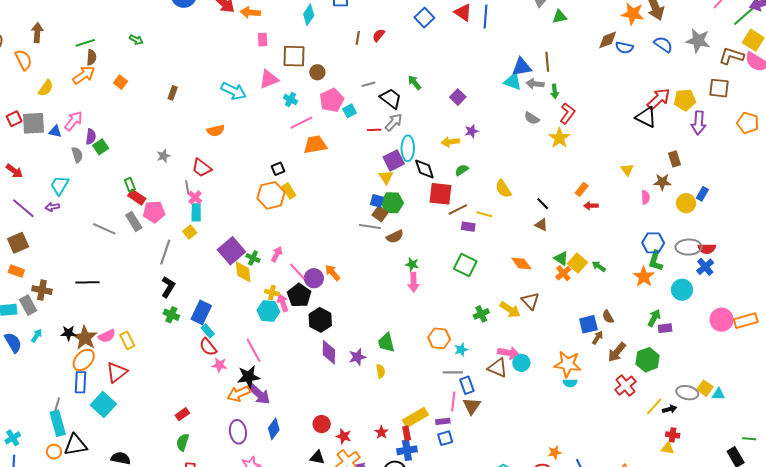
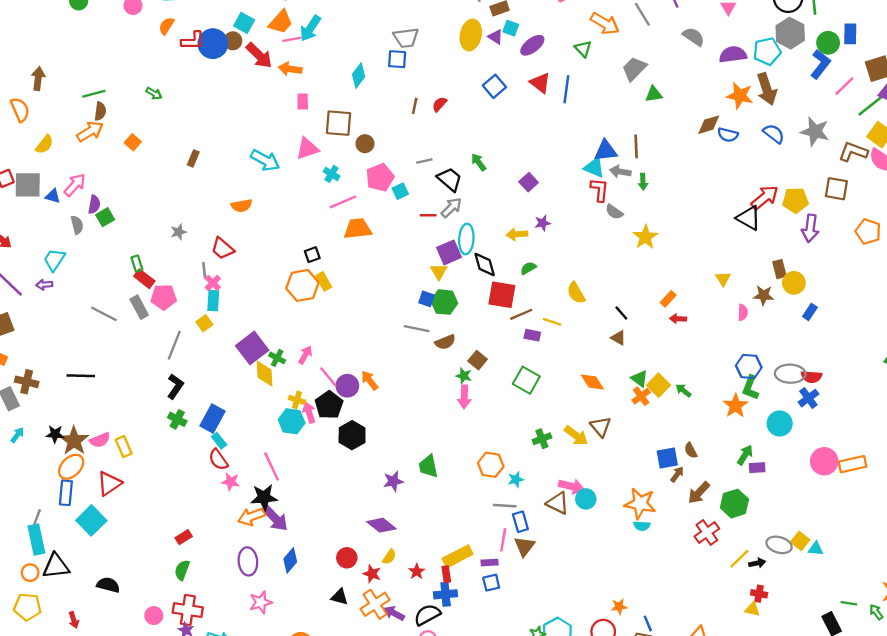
red L-shape: (567, 113) -> (599, 190), moved, turned -35
yellow circle: (686, 203) -> (794, 283), moved
brown square: (380, 214) -> (478, 360), moved
purple diamond: (329, 352) -> (381, 525), moved, turned -55
yellow semicircle: (381, 371) -> (389, 557), moved, turned 40

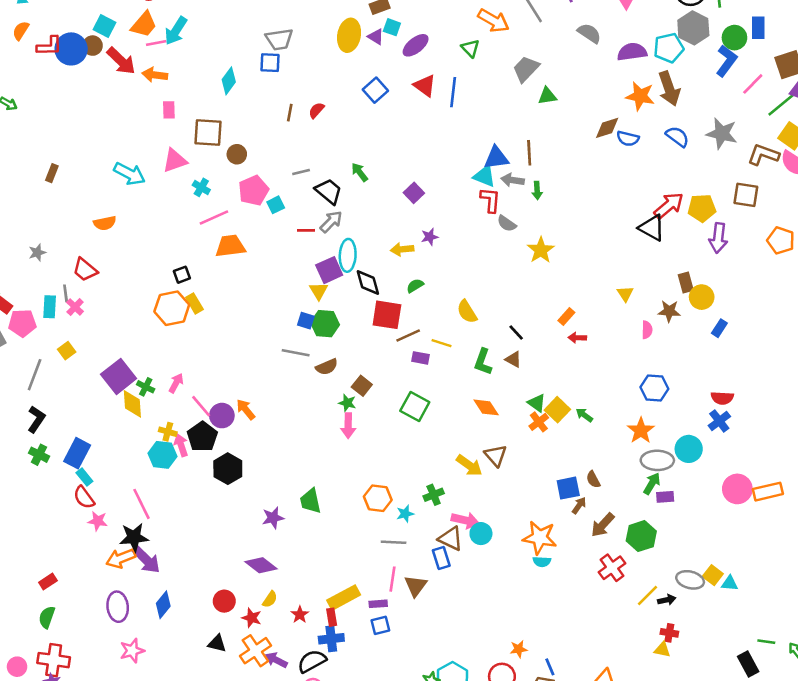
cyan rectangle: (213, 301) -> (50, 307), moved
gray ellipse: (790, 374) -> (657, 460), moved
green L-shape: (750, 388) -> (483, 362), moved
green cross: (542, 439) -> (434, 495), moved
blue rectangle: (520, 522) -> (441, 558), moved

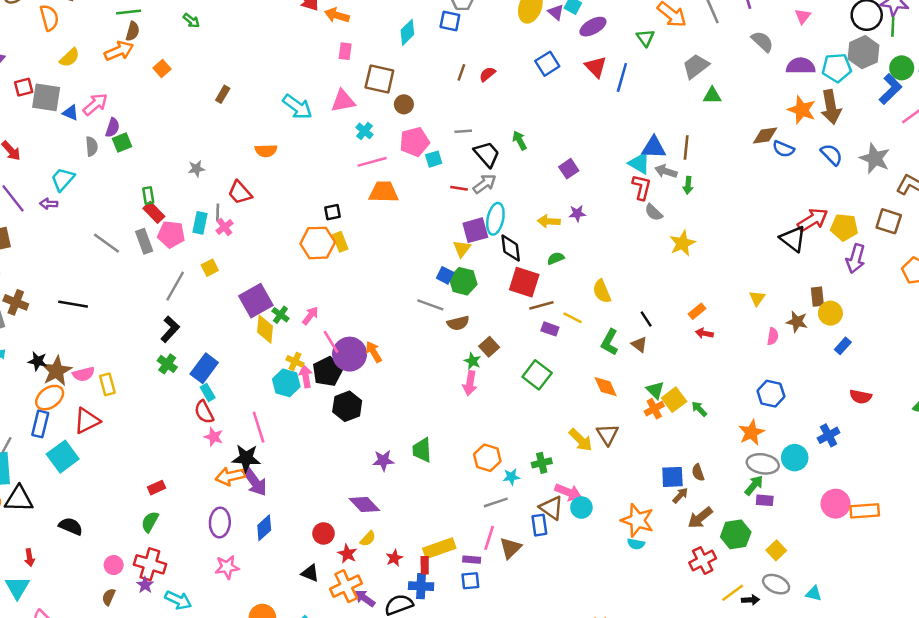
red semicircle: (722, 398) -> (861, 397), moved
purple circle: (222, 416) -> (350, 354), size x1.4
gray line: (394, 542) -> (496, 502), turned -30
yellow square: (713, 575) -> (776, 550), moved

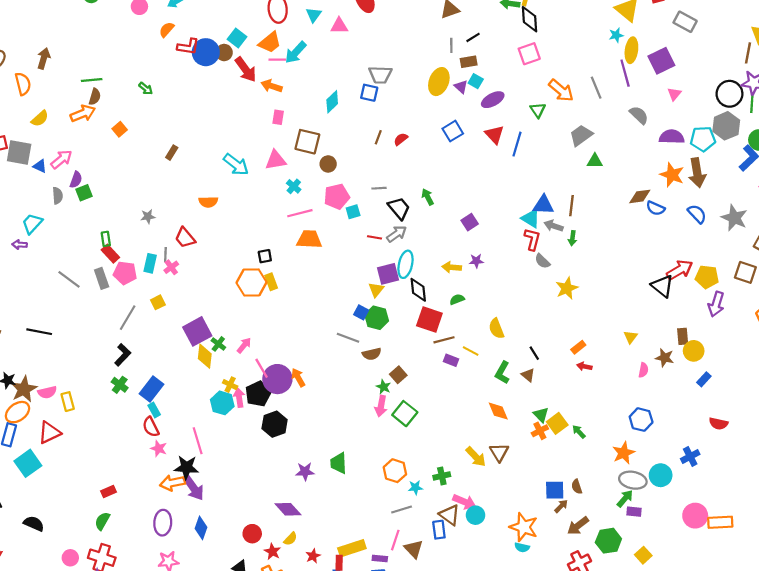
green square: (537, 375) -> (405, 414), moved
blue diamond: (264, 528) -> (201, 528), turned -30
brown triangle: (510, 548) -> (414, 549), turned -30

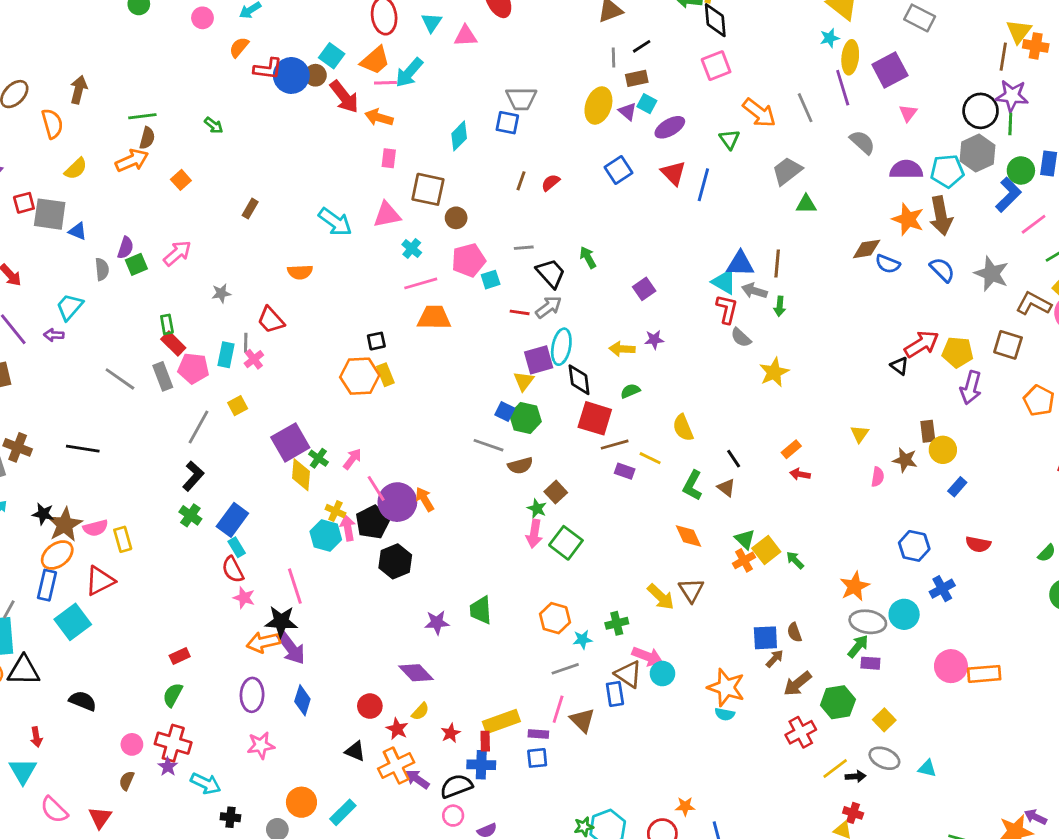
pink arrow: (61, 159) -> (177, 253), moved
black triangle: (662, 286) -> (899, 366), size x0.6
blue hexagon: (641, 420) -> (914, 546), moved

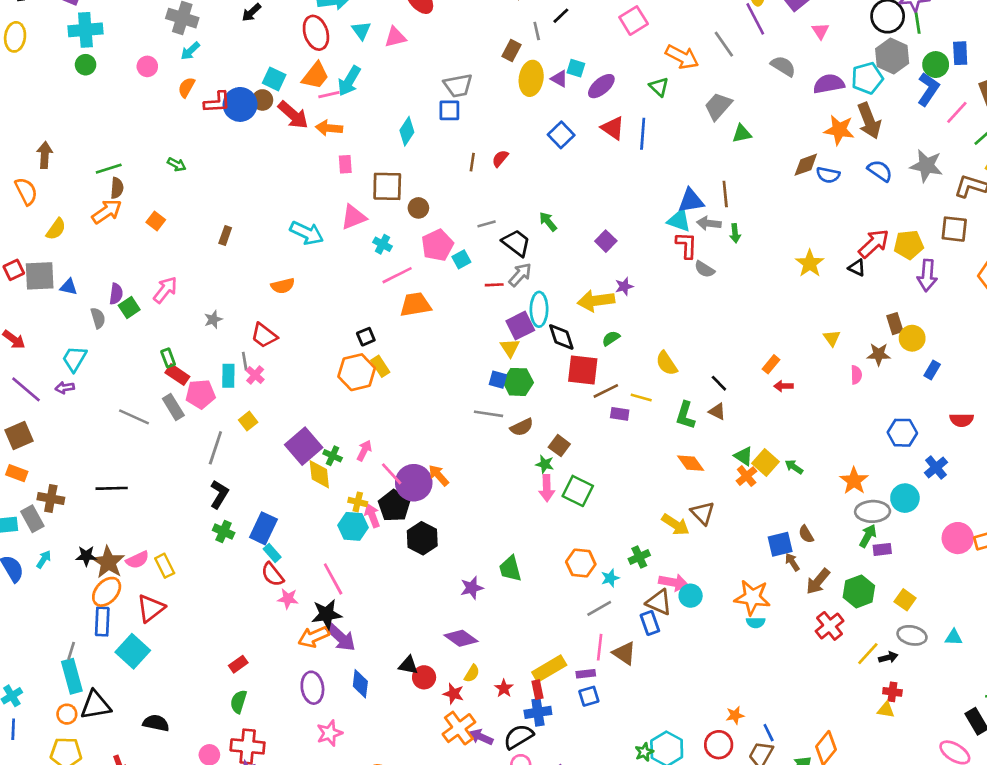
brown rectangle: (637, 78) -> (511, 50), moved, turned -40
yellow arrow: (622, 349) -> (596, 301), size x1.5
yellow star: (774, 372) -> (810, 263), moved
brown arrow: (775, 659) -> (792, 562), turned -66
black triangle: (355, 751) -> (408, 665), moved

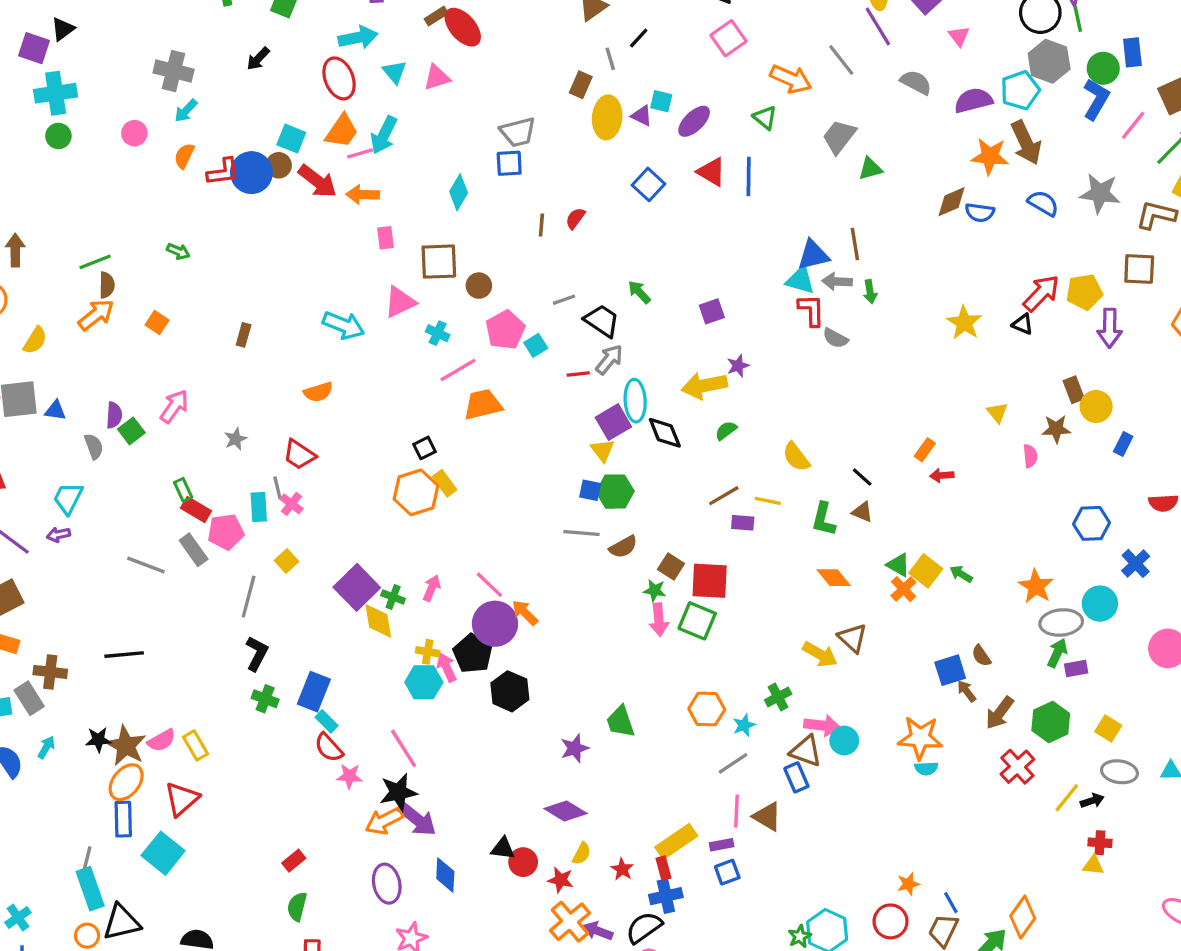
purple square: (606, 241) -> (712, 311), turned 30
red square: (583, 370) -> (710, 581), moved
pink line: (392, 474) -> (489, 585), moved

